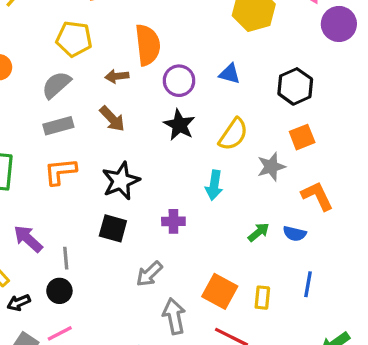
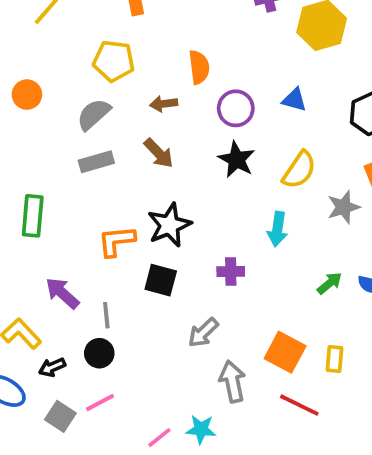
orange semicircle: (148, 45) -> (199, 67), size x0.7
orange L-shape: (60, 171) -> (116, 241), moved

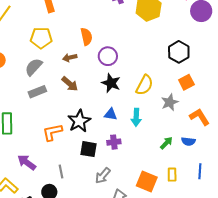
blue triangle: (294, 100) -> (111, 114), moved
black square: (161, 280) -> (89, 149), moved
gray line: (106, 315) -> (61, 171), moved
yellow rectangle: (335, 359) -> (172, 175), moved

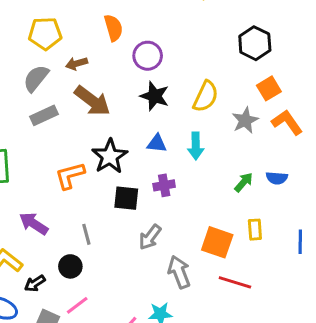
brown arrow: (70, 58) -> (77, 64), moved
brown arrow: (70, 84) -> (92, 101), size x1.4
orange L-shape: (200, 117) -> (287, 122), moved
blue line: (200, 171) -> (300, 242), moved

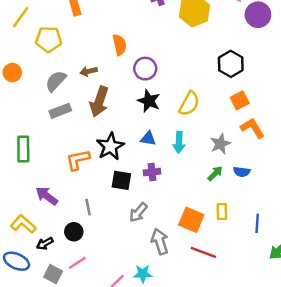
yellow pentagon: (45, 34) -> (49, 39), moved
brown arrow: (92, 101) -> (99, 102), turned 68
gray star: (245, 120) -> (220, 144), moved

